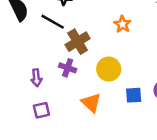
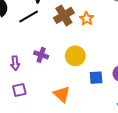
black line: (53, 22) -> (29, 16), turned -60
brown cross: (78, 42) -> (64, 15), moved
orange triangle: (91, 103) -> (62, 94), moved

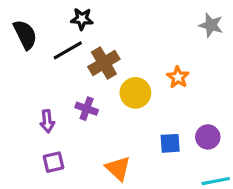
brown cross: (64, 15) -> (104, 63), moved
orange star: (87, 19) -> (178, 77), moved
yellow circle: (75, 56) -> (135, 93), moved

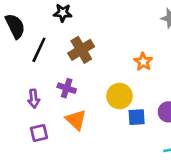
black line: (68, 50) -> (39, 50), moved, turned -35
yellow circle: (135, 93) -> (119, 96), moved
orange triangle: (118, 168) -> (76, 120), moved

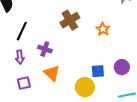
black line: (39, 50) -> (22, 31), moved
brown cross: (81, 50) -> (70, 20), moved
yellow circle: (119, 96) -> (85, 87), moved

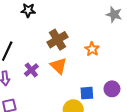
purple cross: (45, 49) -> (31, 70), turned 32
orange triangle: (52, 73) -> (59, 66), moved

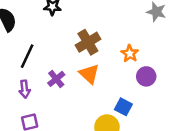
purple circle: (112, 89) -> (146, 76), moved
blue square: (87, 93) -> (123, 107), turned 32

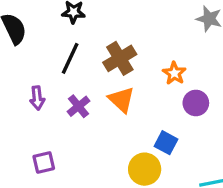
black line: (27, 56) -> (70, 58), moved
purple arrow: (25, 89) -> (37, 98), moved

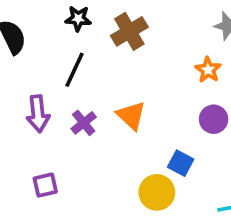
brown cross: (120, 58) -> (129, 31), moved
orange star: (174, 73) -> (208, 70), moved
purple arrow: (37, 98) -> (38, 114), size x1.4

